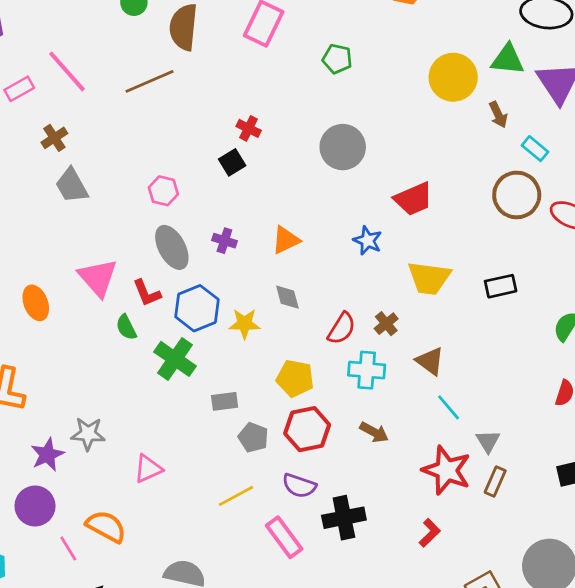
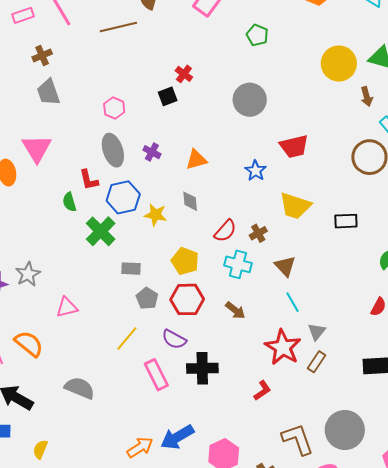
pink triangle: (98, 278) -> (37, 148), moved
gray star: (88, 434) -> (28, 274), turned 30
yellow line: (236, 496) -> (127, 339), turned -32

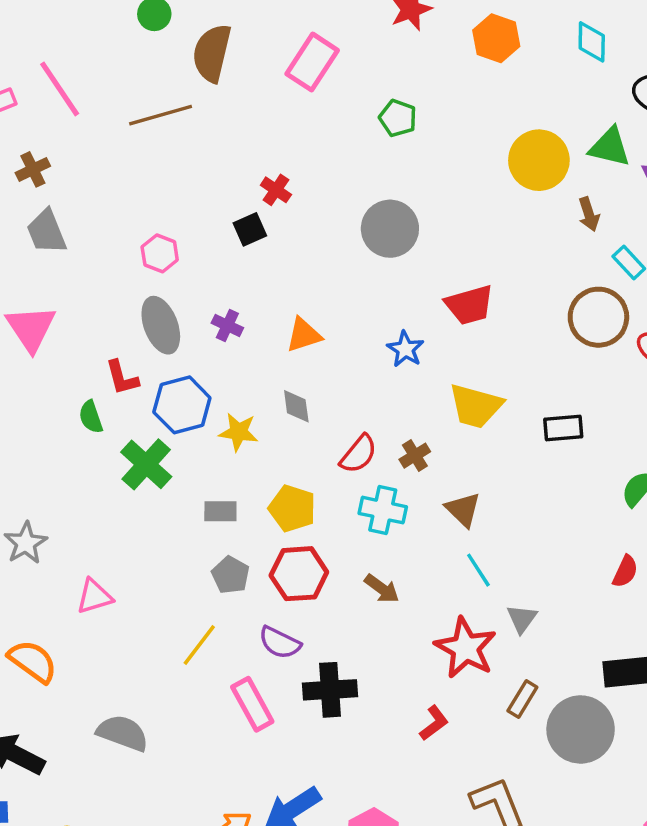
gray rectangle: (131, 269) -> (220, 511), moved
brown rectangle: (317, 362) -> (522, 699), moved
gray circle: (345, 430) -> (581, 729), moved

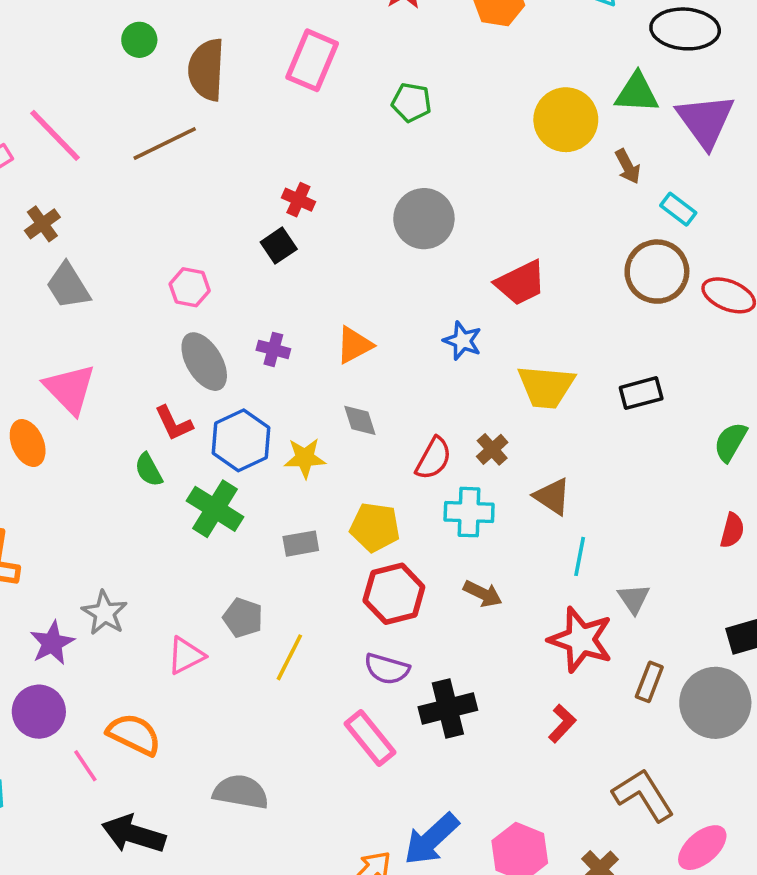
cyan line: (478, 570) -> (580, 556), turned 54
gray pentagon: (231, 575) -> (243, 618), moved
yellow line: (199, 645) -> (289, 657), moved

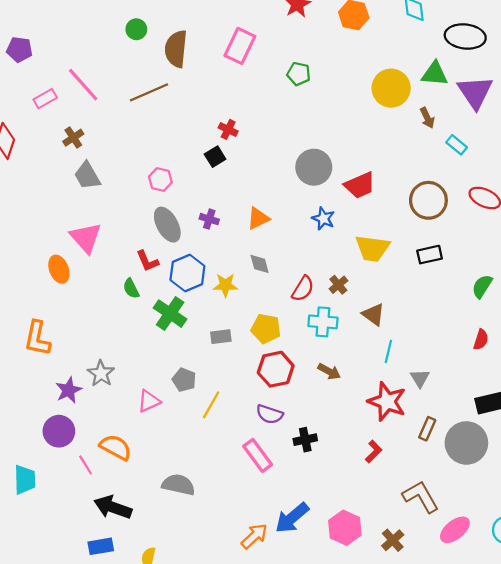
gray circle: (424, 219) -> (314, 167), moved
brown circle: (657, 272) -> (428, 200), moved
black cross: (448, 708) -> (305, 440), size x0.7

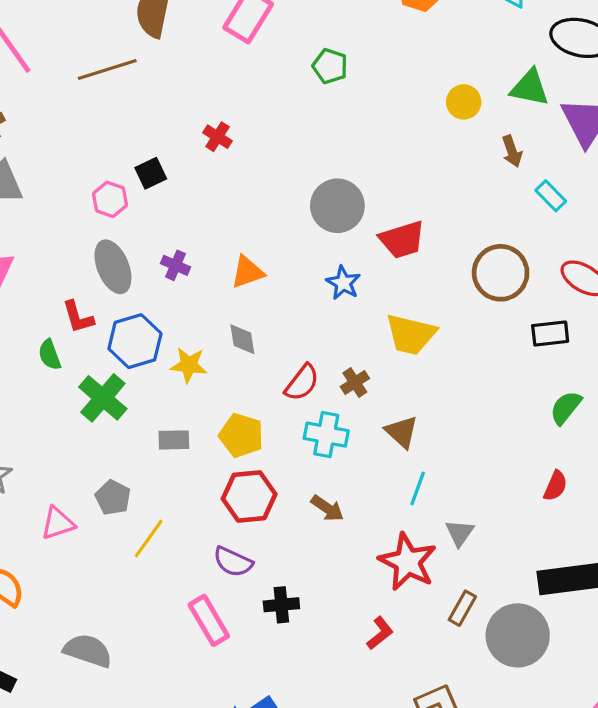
yellow circle: (391, 88) -> (464, 102), size x0.6
black square: (215, 157) -> (151, 173), moved
black rectangle: (430, 255) -> (550, 333), moved

